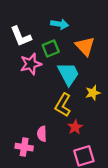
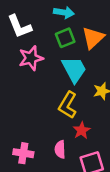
orange triangle: (85, 46) -> (93, 38), turned 30
green square: (51, 49) -> (65, 38), moved
pink semicircle: (42, 134) -> (60, 149), moved

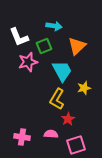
green square: (65, 38) -> (44, 46), moved
pink semicircle: (60, 149) -> (51, 134), turned 96

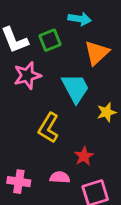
cyan arrow: (54, 26) -> (80, 19), moved
green square: (44, 46) -> (50, 40), moved
yellow L-shape: (57, 99) -> (49, 128), moved

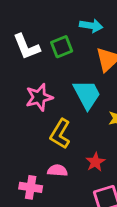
pink star: (27, 75) -> (39, 97), moved
pink semicircle: (60, 177) -> (57, 170), moved

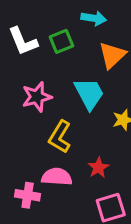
pink semicircle: (57, 170) -> (57, 177), size x1.4

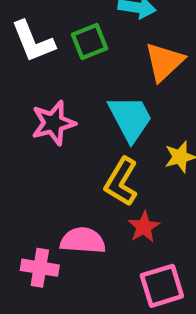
yellow L-shape: (60, 137) -> (121, 182), moved

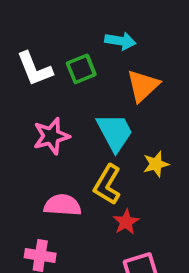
pink semicircle: (83, 241) -> (63, 205), moved

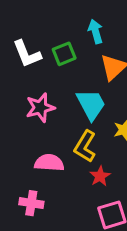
cyan arrow: (120, 41) -> (95, 31), turned -115

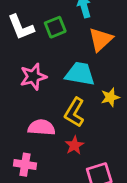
cyan trapezoid: (91, 105) -> (80, 74), turned -52
red star: (100, 176) -> (74, 145), moved

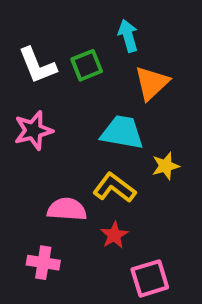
pink star: (33, 77) -> (33, 130), moved
yellow L-shape: (74, 112) -> (114, 188), turned 96

